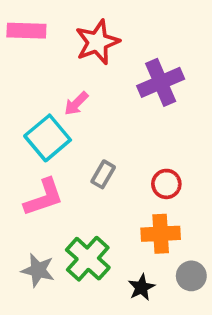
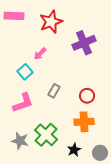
cyan square: (48, 138) -> (25, 72), size x0.7
gray circle: (191, 276) -> (100, 153), moved

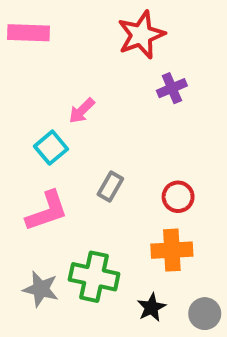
red star: (51, 22) -> (141, 35), moved
purple cross: (84, 43) -> (172, 88), size x0.6
green cross: (46, 135) -> (94, 277), turned -30

